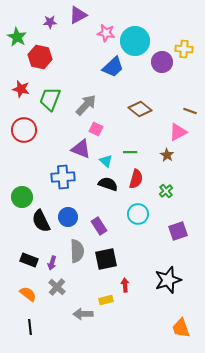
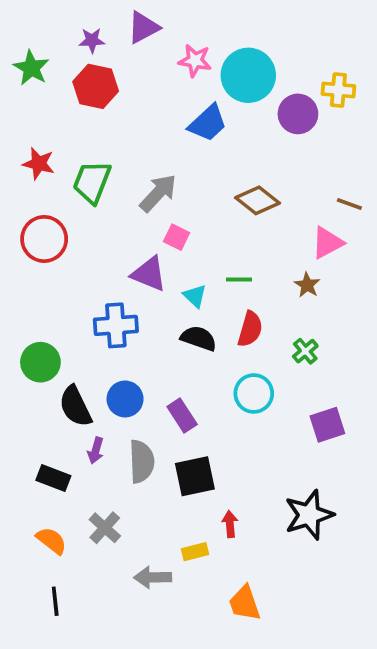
red hexagon: (40, 57) -> (96, 86), moved
purple arrow: (52, 263) -> (96, 450), moved
orange trapezoid: (181, 328) -> (245, 603), moved

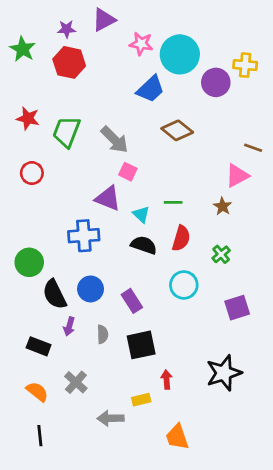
gray arrow: (158, 193) -> (115, 140), turned 92
brown diamond: (257, 200) -> (177, 130), moved
red circle: (44, 239) -> (32, 173), size x0.7
gray semicircle: (142, 462) -> (103, 334), size x0.6

